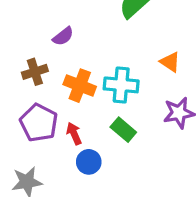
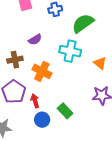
cyan cross: (121, 85) -> (70, 51), moved
green rectangle: (123, 130) -> (65, 111), moved

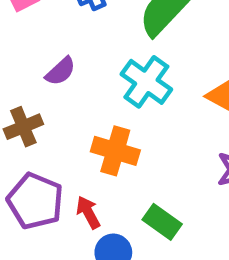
cyan cross: (70, 51) -> (146, 82), turned 35
orange cross: (42, 71) -> (115, 151), moved

